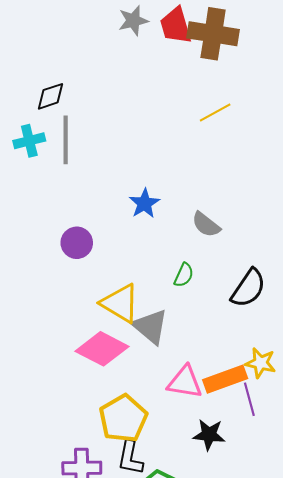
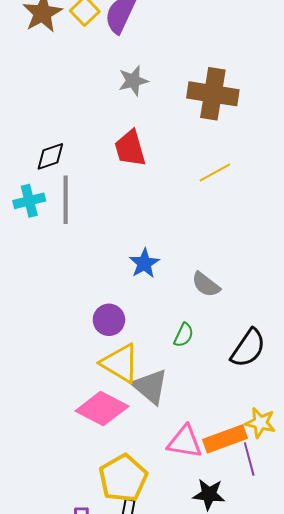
red trapezoid: (176, 26) -> (130, 148), moved
purple circle: (77, 243) -> (109, 320), moved

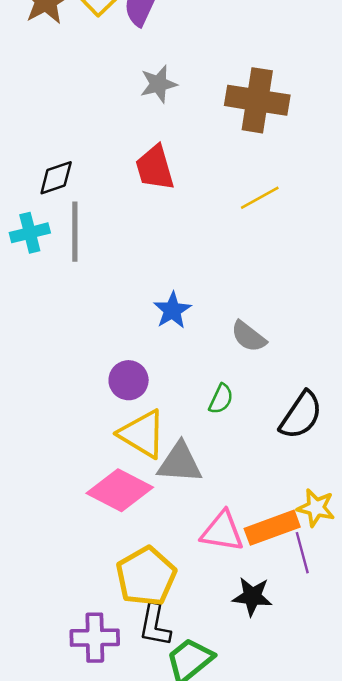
gray triangle: (150, 386) -> (180, 463), turned -36

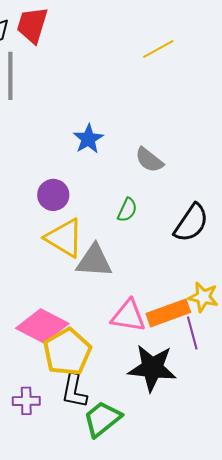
red trapezoid: (155, 168) -> (32, 25), moved, turned 33
pink diamond: (120, 490) -> (42, 326), moved
black star: (252, 596) -> (152, 368), size x1.5
purple cross: (95, 638) -> (26, 401), size x0.7

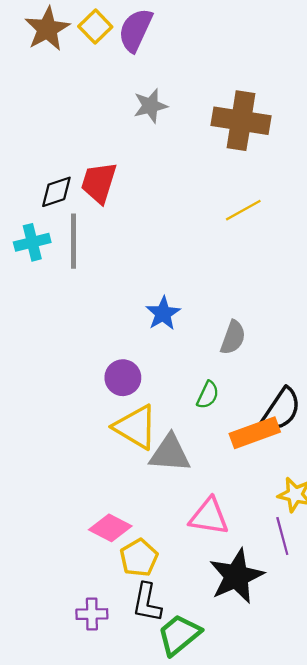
gray semicircle: (149, 160) -> (233, 338), turned -108
orange rectangle: (168, 313) -> (255, 433), moved
pink diamond: (42, 326) -> (110, 528), size x0.7
yellow pentagon: (67, 352) -> (139, 558), size x0.7
black star: (152, 368) -> (236, 576), turned -30

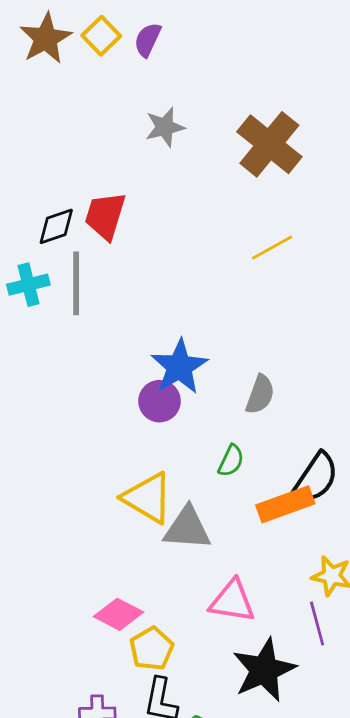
purple semicircle: (135, 30) -> (148, 40), size x0.7
brown cross: (241, 121) -> (269, 144), turned 30
blue star: (163, 313) -> (179, 367), size x1.4
purple circle: (123, 378) -> (160, 401), moved

